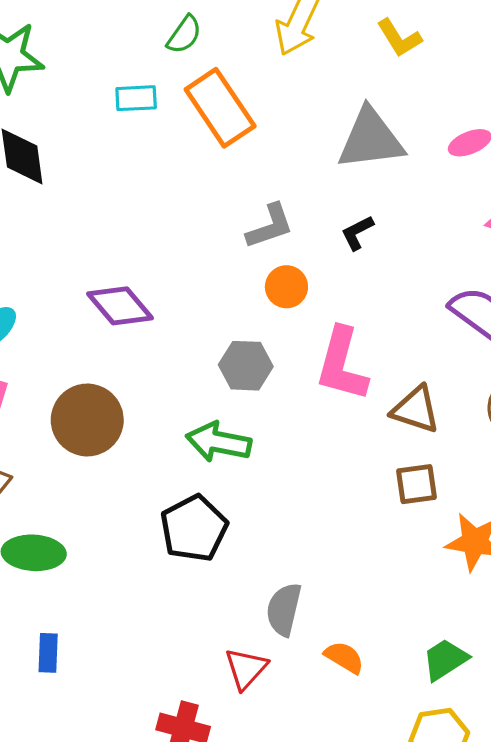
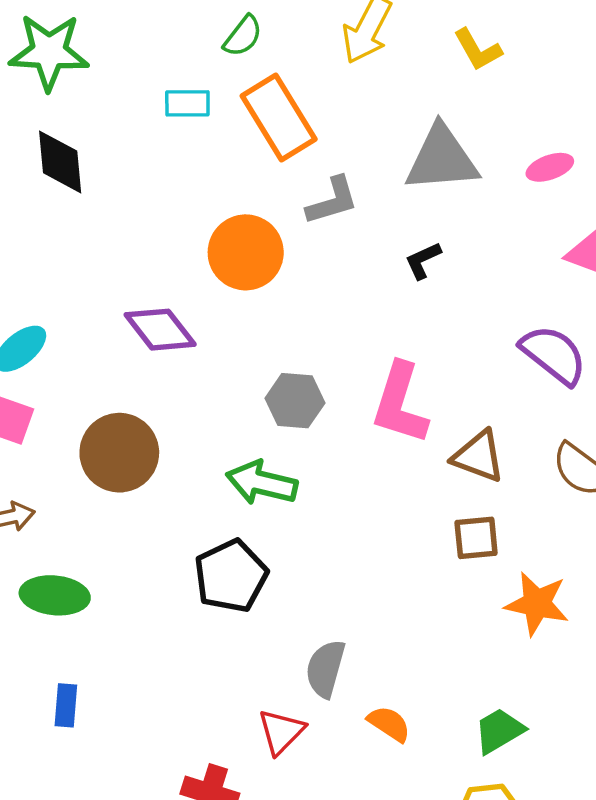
gray L-shape: (270, 226) -> (332, 201), moved
orange circle: (286, 287) -> (246, 252), moved, size x1.6

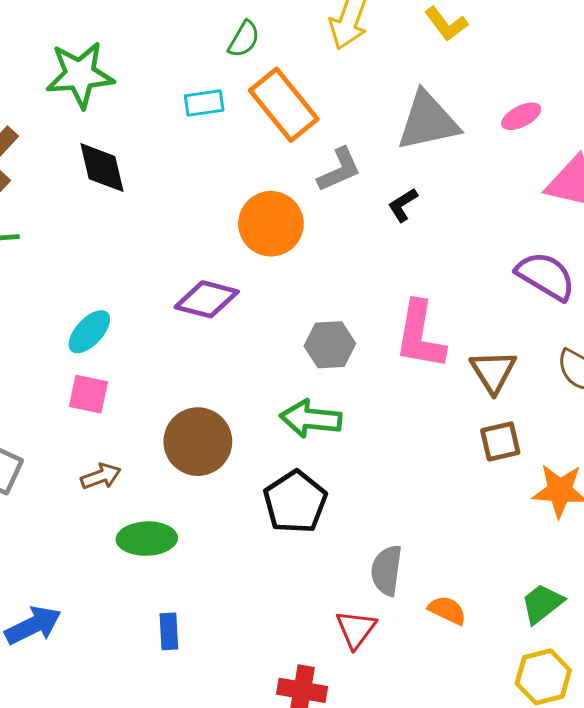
black L-shape: (423, 260) -> (403, 205), moved
purple diamond: (160, 330) -> (207, 299), turned -30
brown circle: (119, 453) -> (198, 442), moved
brown triangle: (478, 456) -> (493, 371), turned 45

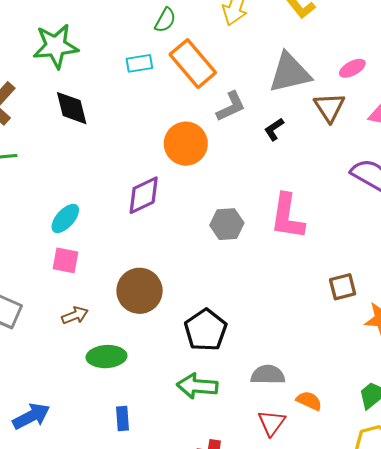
purple diamond: (207, 299) -> (144, 195), turned -39
brown triangle: (493, 371) -> (329, 107), moved
green arrow: (311, 419) -> (197, 386), moved
gray semicircle: (387, 570) -> (268, 375), turned 84
red triangle: (356, 629) -> (272, 423), moved

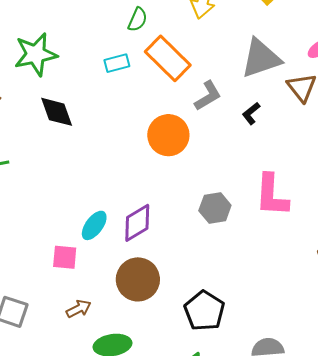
purple diamond: (144, 195) -> (137, 223), moved
cyan ellipse: (65, 218) -> (94, 225), moved

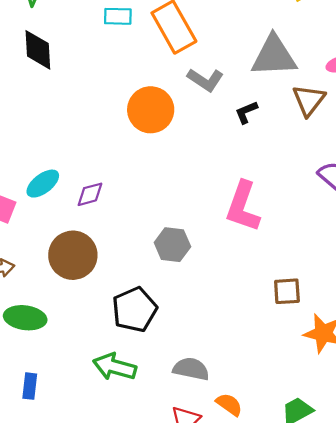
gray L-shape: (208, 96) -> (205, 80), turned 48
gray hexagon: (215, 208) -> (172, 245), moved
purple diamond: (137, 223) -> (90, 194), size x0.7

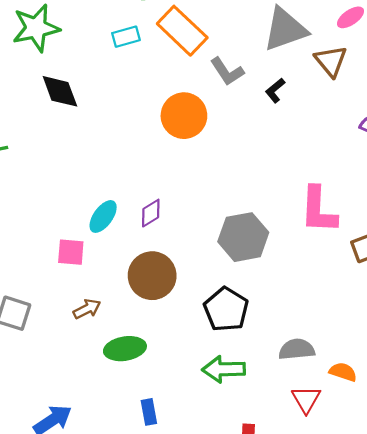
gray L-shape: (205, 80) -> (227, 71), turned 40
pink L-shape: (243, 207) -> (318, 210), moved
gray hexagon: (172, 245) -> (243, 237), size x1.4

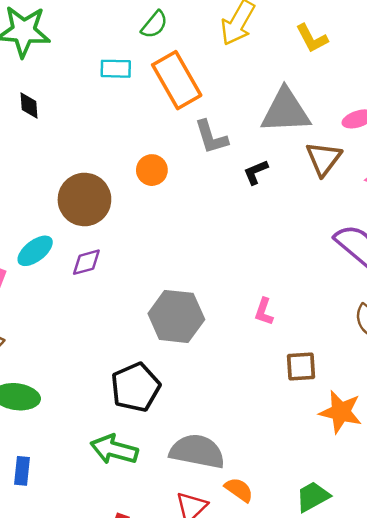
black diamond: (60, 91) -> (29, 106), size x0.6
orange circle: (184, 116) -> (152, 170), size x0.6
pink L-shape: (318, 210) -> (264, 312), size x0.5
brown circle: (152, 276) -> (84, 200), moved
gray semicircle: (297, 349) -> (197, 451), size x1.4

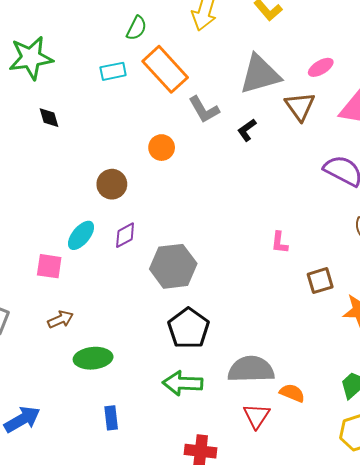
brown circle: (84, 200) -> (112, 184), size x0.7
gray hexagon: (176, 316) -> (173, 266), moved

